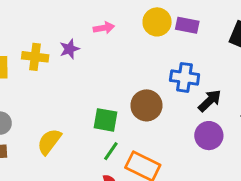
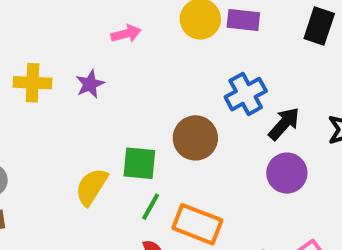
purple star: (69, 49) -> (90, 84), moved
blue cross: (185, 77) -> (246, 94), turned -32
yellow semicircle: (49, 142) -> (92, 187), moved

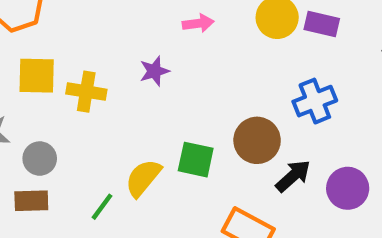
yellow cross: (33, 83) -> (86, 92), moved
black arrow: (284, 124) -> (293, 176), moved
green line: (151, 207) -> (102, 207), moved

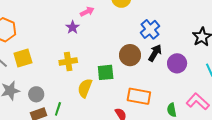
purple star: (154, 71) -> (73, 27), moved
yellow cross: (86, 92) -> (68, 61), moved
black arrow: (293, 176) -> (155, 53), moved
green line: (102, 207) -> (58, 109), moved

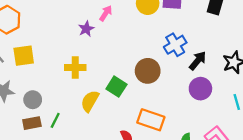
pink arrow: (87, 12) -> (106, 13), turned -40
black arrow: (155, 53) -> (198, 61), moved
green square: (106, 72) -> (116, 87), turned 30

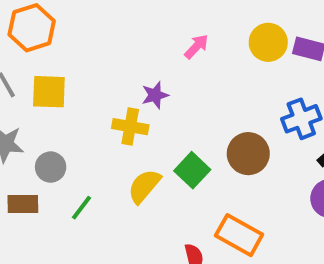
purple star: (86, 29) -> (155, 95), moved
brown rectangle: (32, 123) -> (23, 204), moved

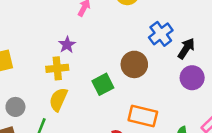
green square: (192, 170) -> (103, 84), turned 35
yellow semicircle: (144, 186) -> (58, 99), moved

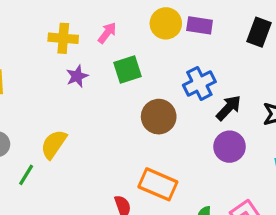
yellow cross: (57, 68) -> (63, 38), moved
green square: (103, 84) -> (128, 70), moved

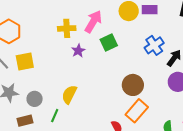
pink arrow: (107, 33) -> (93, 22), size x1.6
brown circle: (159, 117) -> (133, 85), moved
orange rectangle: (158, 184) -> (137, 111), turned -65

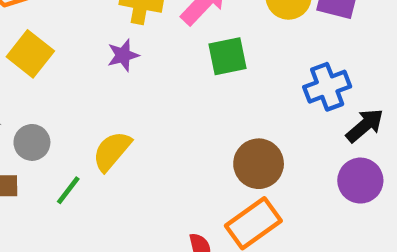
purple star: (78, 51) -> (123, 55), moved
yellow square: (25, 61) -> (30, 54), turned 36

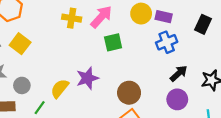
purple star: (123, 55) -> (87, 78), moved, size x1.5
blue cross: (327, 87) -> (167, 42), moved

